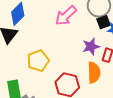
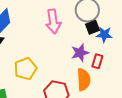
pink arrow: (66, 16) -> (53, 21), turned -55

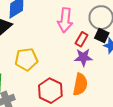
black square: (92, 27) -> (102, 36), turned 32
red rectangle: (97, 61) -> (82, 39), moved

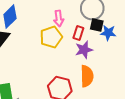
pink arrow: (65, 20) -> (59, 18), size x0.7
yellow pentagon: (26, 59) -> (51, 37), moved

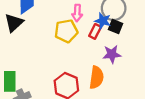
blue star: (108, 33) -> (103, 21), moved
purple star: (84, 50) -> (112, 54), moved

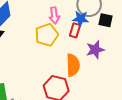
black square: (115, 26) -> (106, 20), moved
orange semicircle: (96, 77) -> (73, 65), moved

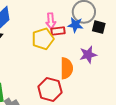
red rectangle: (75, 30) -> (58, 31), moved, turned 64

